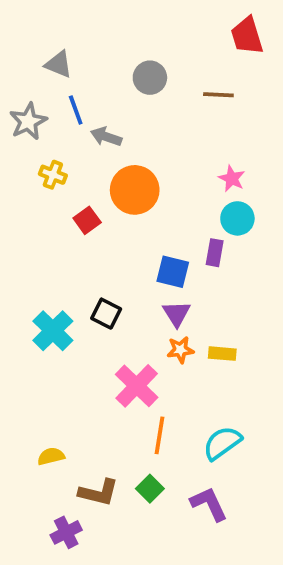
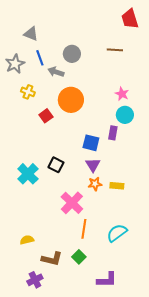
gray circle: (150, 78) -> (72, 54), moved
purple L-shape: (209, 504) -> (107, 280), moved, turned 115

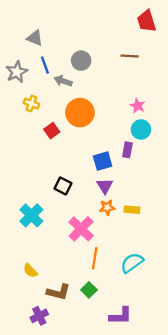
blue square: (91, 143) -> (103, 161), turned -30
cyan cross: (28, 174) -> (31, 215), moved
yellow semicircle: (27, 240) -> (30, 271), turned -120

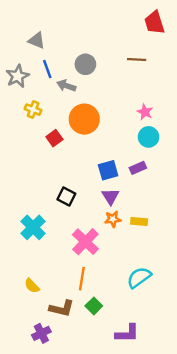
purple rectangle: (127, 150) -> (138, 168), moved, turned 56
orange line: (95, 258) -> (82, 279), moved

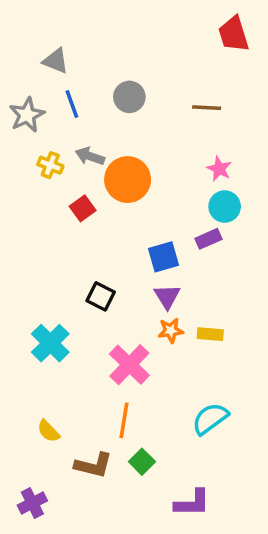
brown line: (137, 60) -> (207, 108), moved
gray arrow: (66, 86) -> (90, 156), moved
purple rectangle: (138, 168) -> (208, 239), moved
purple cross: (41, 333) -> (32, 503), moved

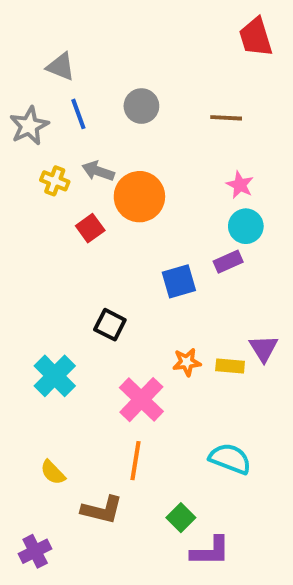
purple triangle: (167, 296) -> (264, 348), moved
cyan semicircle: (210, 419) -> (230, 459), turned 57
green square: (142, 462) -> (181, 518), moved

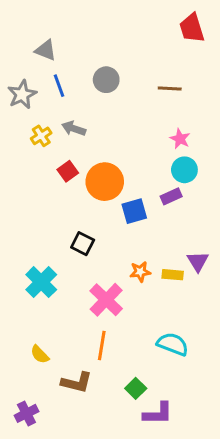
yellow cross: (55, 181) -> (41, 136), turned 36
orange circle: (139, 197) -> (105, 182), moved

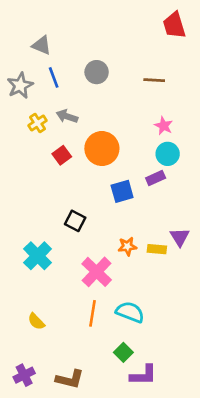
orange circle: (105, 182) -> (102, 149), moved
cyan semicircle: (173, 344) -> (130, 312), moved
brown L-shape: (77, 382) -> (70, 379), moved

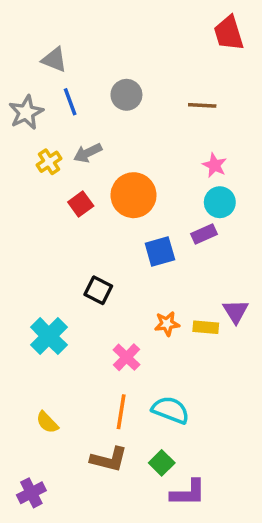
gray arrow: (67, 116) -> (88, 153), turned -45
pink cross: (97, 272) -> (126, 357), size x0.7
brown L-shape: (70, 379) -> (109, 459), moved

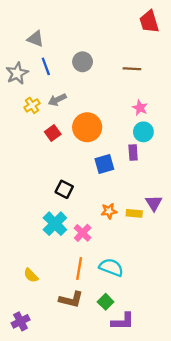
purple rectangle: (204, 234) -> (133, 153), turned -70
cyan cross: (49, 336) -> (55, 224), moved

